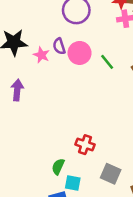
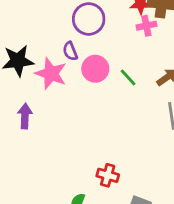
purple semicircle: (59, 46) -> (70, 51), moved
pink star: (41, 55) -> (51, 74), size x1.6

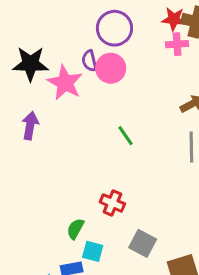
pink circle: (95, 69) -> (111, 68), moved
green line: (128, 77) -> (125, 136), moved

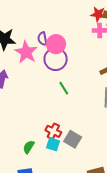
purple circle: (114, 28) -> (56, 59), moved
gray square: (143, 243) -> (73, 139), moved
cyan square: (93, 251) -> (53, 144), moved

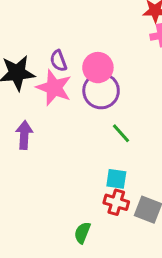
purple semicircle: (42, 39) -> (58, 61), moved
cyan square: (53, 144) -> (116, 179), moved

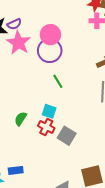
purple semicircle: (58, 61) -> (14, 24), moved, turned -104
green semicircle: (82, 233) -> (21, 119), moved

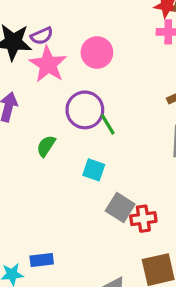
purple circle: (50, 51) -> (85, 110), moved
green semicircle: (21, 119) -> (46, 146), moved
red cross: (46, 127) -> (143, 219), moved, turned -35

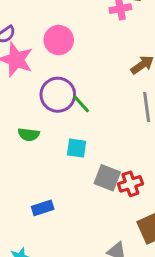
green semicircle: (46, 146) -> (29, 135), turned -105
blue rectangle: (42, 260) -> (43, 208), moved

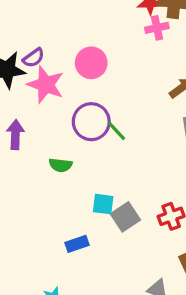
cyan square: (77, 148) -> (103, 204), moved
gray square: (107, 178) -> (125, 217), moved, turned 36

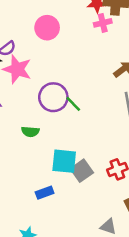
pink circle: (91, 63) -> (47, 28), moved
cyan square: (103, 204) -> (64, 161), size x1.5

